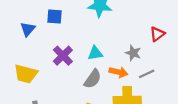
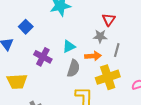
blue square: (54, 16) -> (26, 27), turned -32
red triangle: (157, 34) -> (109, 20), moved
gray line: (147, 74) -> (117, 50), turned -32

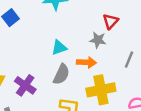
gray line: (117, 50) -> (129, 60), moved
purple cross: (43, 57) -> (25, 85), moved

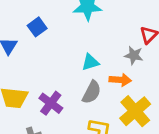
yellow cross: (101, 90) -> (135, 111), turned -32

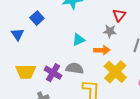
gray semicircle: (92, 92) -> (75, 68), moved, turned -102

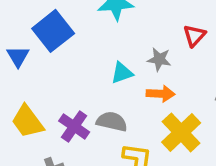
blue square: (37, 18) -> (53, 31), size x1.6
gray star: (110, 31) -> (159, 59), moved
yellow trapezoid: (26, 72) -> (27, 121), turned 50

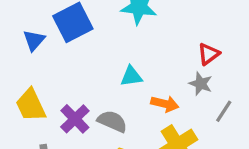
gray star: (159, 59) -> (201, 84), moved

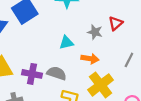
gray star: (201, 84) -> (95, 32), moved
purple cross: (75, 119) -> (32, 74), turned -30

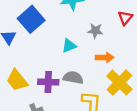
gray star: (95, 32) -> (95, 31), moved
cyan triangle: (66, 43) -> (69, 46), moved

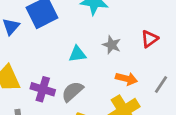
orange arrow: (105, 58) -> (126, 79), moved
gray semicircle: (73, 78) -> (72, 92), turned -66

